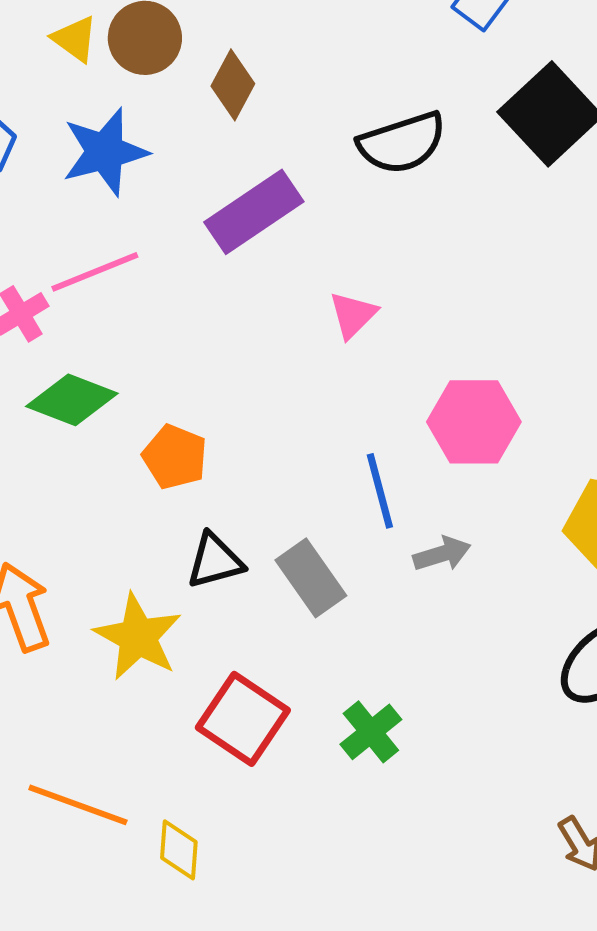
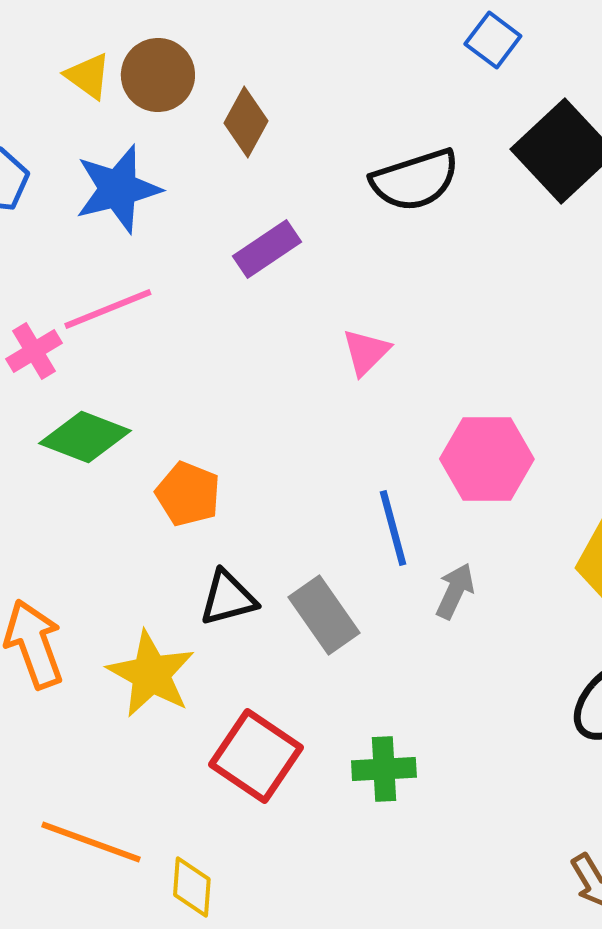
purple rectangle: (254, 212) -> (267, 249), size x0.7
gray arrow: (442, 554) -> (455, 591), turned -48
green cross: (371, 732) -> (384, 769), turned 36

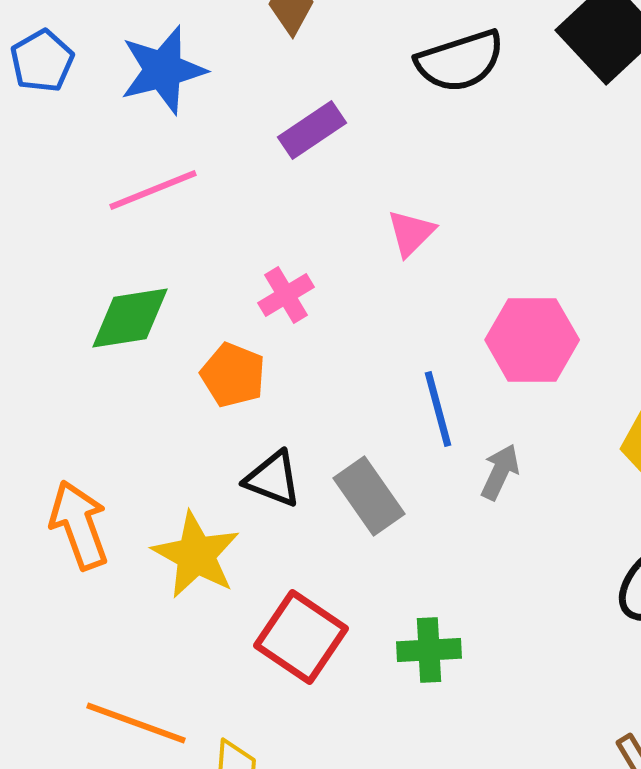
pink cross: (34, 351) -> (286, 295), moved
green diamond: (85, 437) -> (130, 318), turned -30
black triangle: (228, 598) -> (273, 479), turned 36

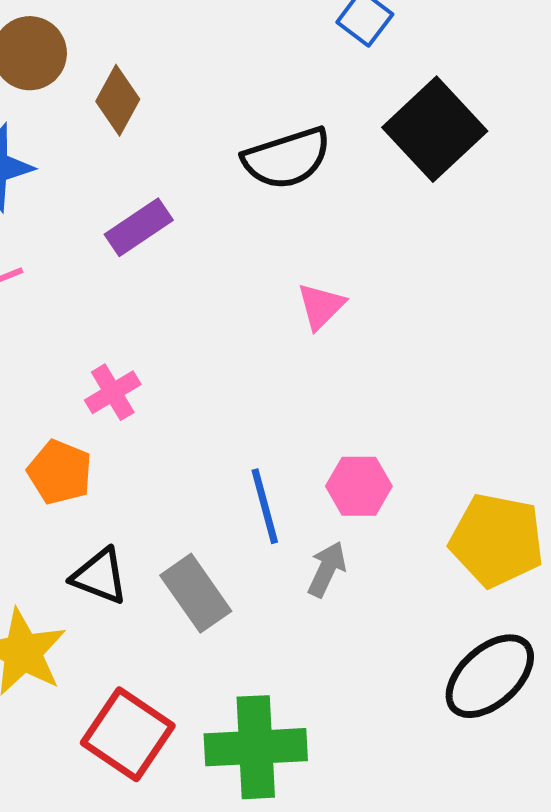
pink triangle: (411, 233) -> (321, 306), moved
pink hexagon: (532, 340) -> (359, 486), moved, size x0.7
green cross: (429, 650) -> (256, 747), size x1.6

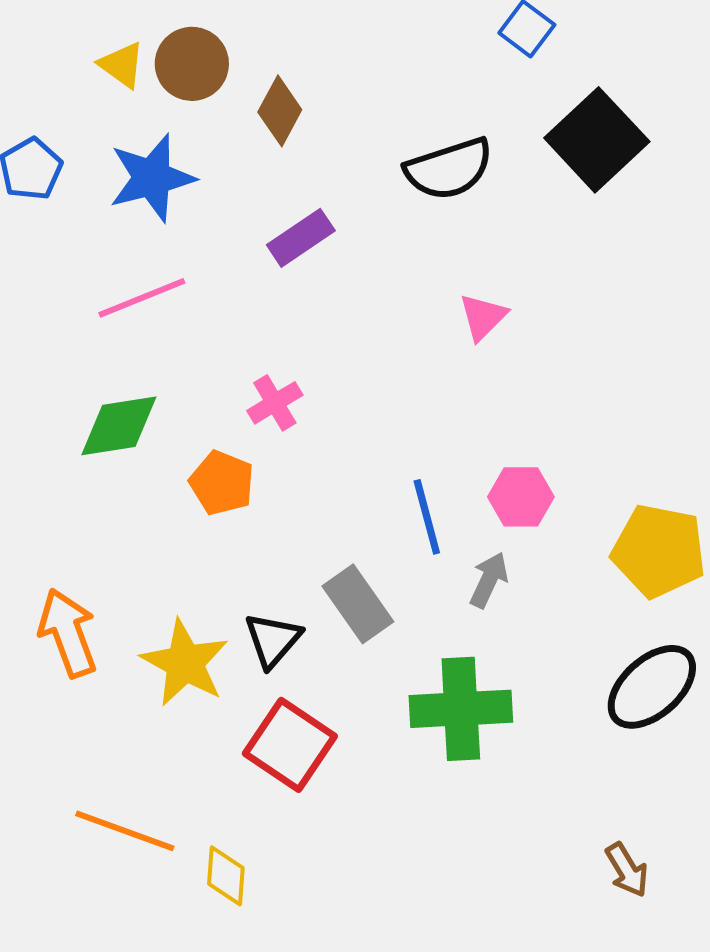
black triangle: (100, 576) -> (273, 640), moved, turned 50
green cross: (256, 747) -> (461, 709), moved

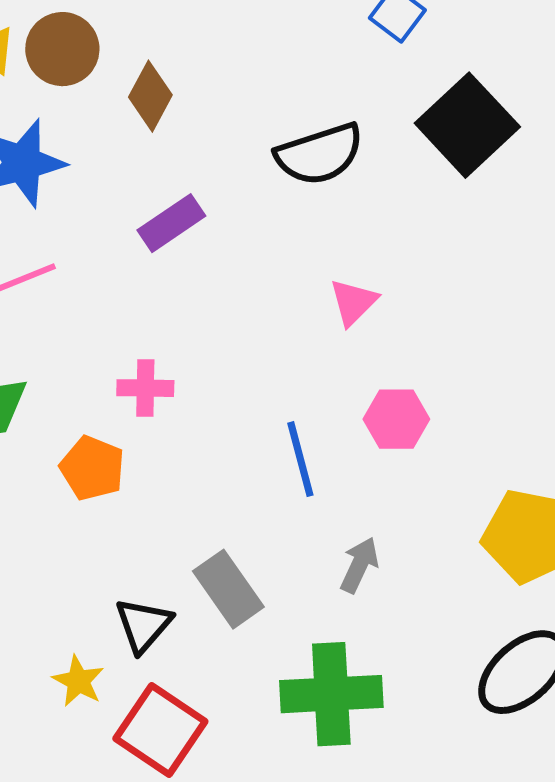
pink cross: (275, 403) -> (145, 388), turned 32
pink hexagon: (521, 497) -> (396, 419), moved
blue line: (427, 517) -> (300, 459), moved
yellow star: (185, 663) -> (78, 681), moved, size x0.6

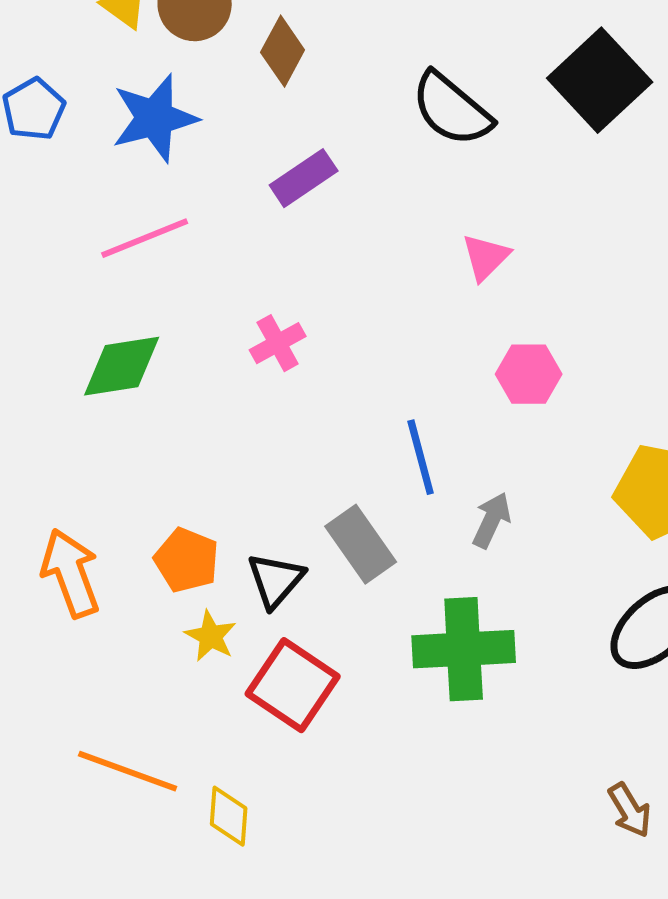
black semicircle: (319, 154) -> (452, 109), turned 58
pink cross: (145, 388) -> (278, 343), turned -30
blue line: (300, 459) -> (421, 457), moved
orange pentagon: (92, 468) -> (187, 560), moved

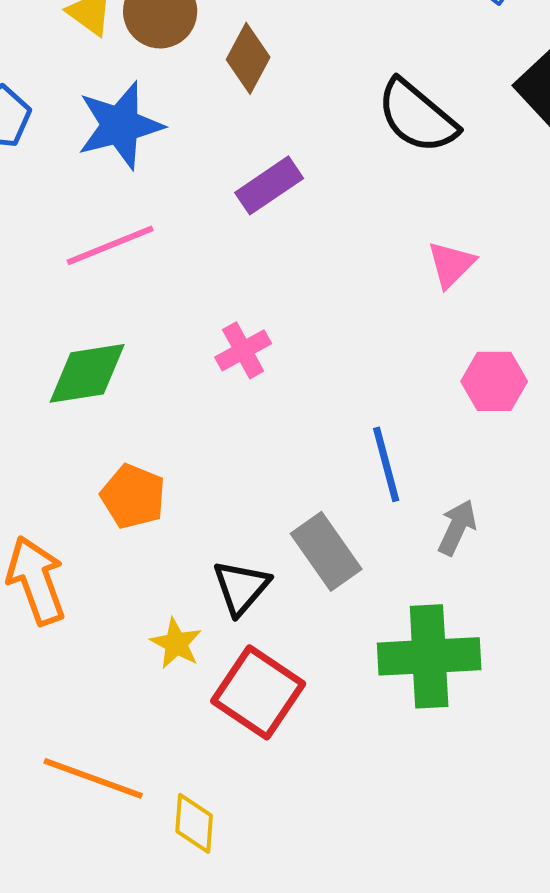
orange pentagon: (187, 560) -> (133, 496), moved

